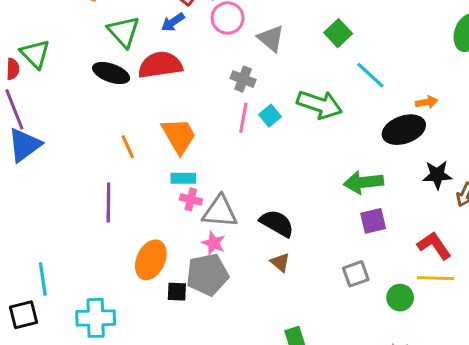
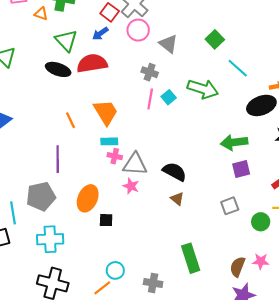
gray pentagon: (207, 275) -> (41, 196), moved

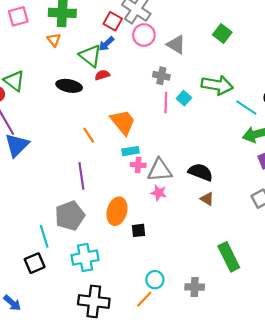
orange triangle: (41, 14) -> (54, 40), moved, turned 40
green triangle: (66, 41) -> (90, 56), moved
red semicircle: (92, 63) -> (102, 75), size x0.5
cyan line: (238, 68) -> (246, 107), moved

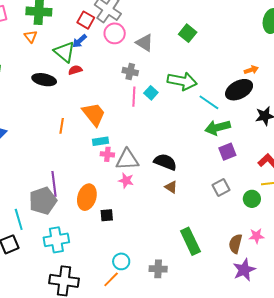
orange line: (89, 135) -> (62, 126), turned 42
purple line: (81, 176) -> (54, 184), moved

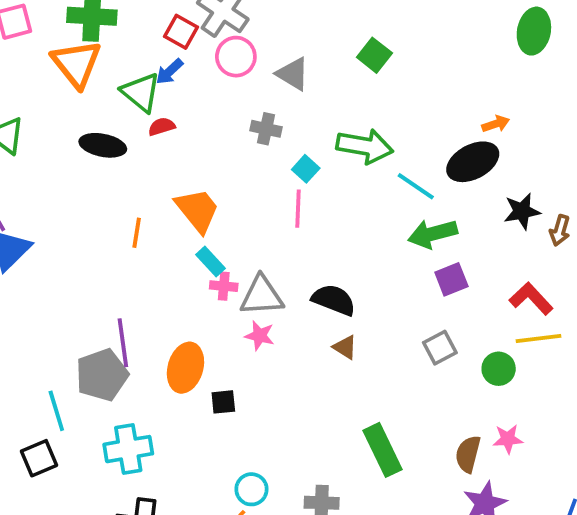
orange triangle: (31, 37) -> (76, 64), size x2.0
pink line: (134, 97) -> (298, 209), moved
cyan rectangle: (100, 141) -> (211, 261), turned 56

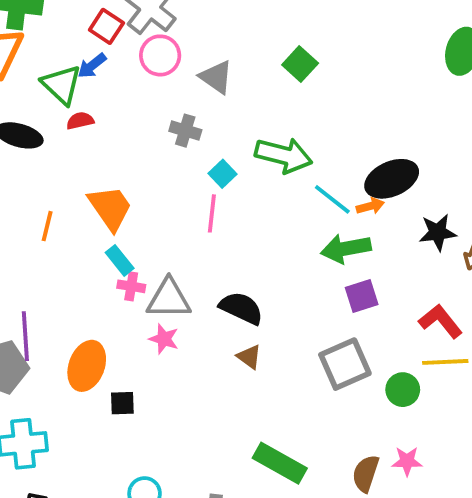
orange arrow: (496, 124) -> (370, 206), moved
gray square: (440, 348) -> (345, 364), size x1.5
green rectangle: (383, 450) -> (280, 463), turned -39

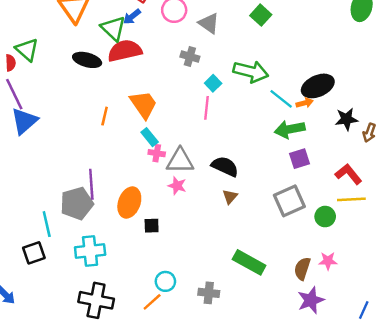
red semicircle: (80, 121) -> (125, 51), size x2.0
brown triangle: (249, 357) -> (230, 197), turned 35

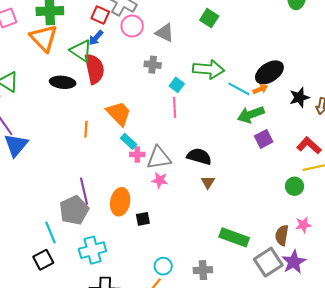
red semicircle: (125, 51) -> (94, 69), turned 100
gray square: (289, 201) -> (268, 262), moved

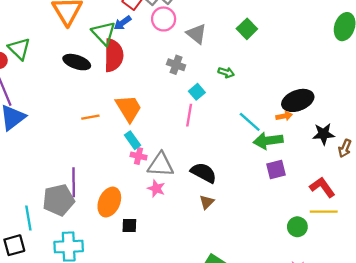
green arrow: (208, 69) -> (226, 72), moved, size x0.5
cyan line: (239, 89) -> (250, 122), moved
orange line: (86, 129) -> (90, 117), turned 63

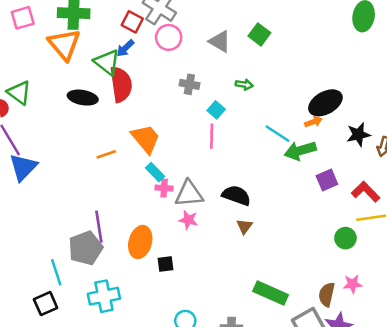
gray triangle: (196, 34) -> (220, 41), moved
purple square: (276, 169) -> (327, 180), moved

